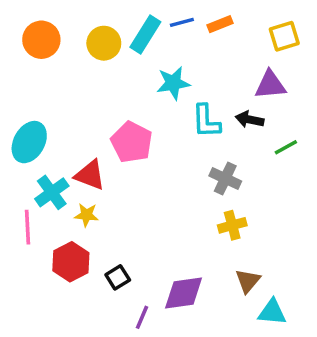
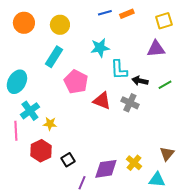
cyan rectangle: (145, 35) -> (54, 57), moved
black arrow: (250, 120) -> (140, 81), moved
red triangle: (90, 175) -> (102, 101), moved
yellow cross: (232, 225) -> (134, 163), moved, turned -35
brown triangle: (248, 281) -> (167, 154), moved

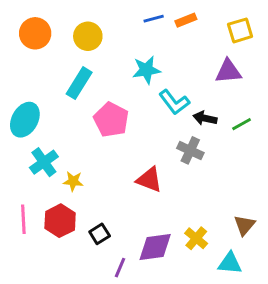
cyan L-shape: (119, 70) -> (174, 102), turned -35
red triangle: (102, 101) -> (149, 180), moved
pink line: (16, 131) -> (23, 219), moved

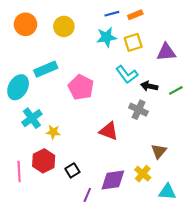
yellow square: (240, 30) -> (133, 42), moved
cyan star: (146, 70) -> (107, 37), moved
cyan rectangle: (79, 83) -> (46, 69), moved, turned 35
pink line: (23, 219) -> (19, 171), moved
brown triangle: (244, 225) -> (159, 151), moved

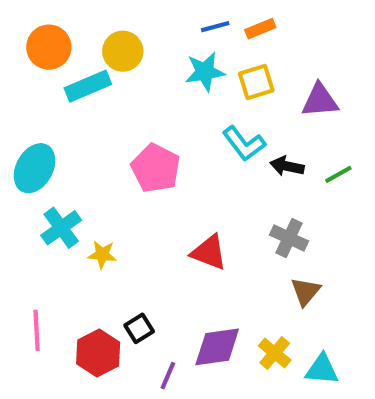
cyan rectangle: (46, 69) -> (88, 86), moved
gray cross: (139, 110) -> (289, 238), moved
red hexagon: (44, 161) -> (98, 353), moved
yellow cross: (143, 174) -> (275, 353), moved

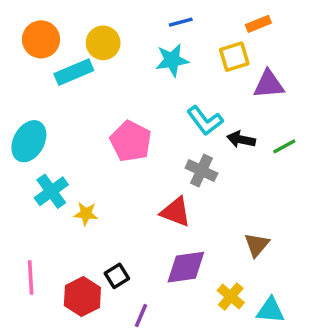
orange rectangle: (260, 29) -> (258, 24), moved
yellow square: (256, 82) -> (234, 57), moved
gray cross: (289, 238) -> (201, 171), moved
purple diamond: (217, 347) -> (186, 267), moved

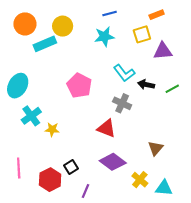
purple diamond: (186, 267) -> (113, 162), turned 45

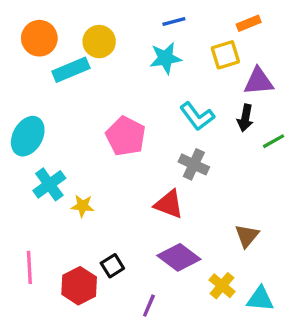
black arrow: (146, 85) -> (245, 118), moved, turned -91
purple line: (86, 191) -> (149, 306), moved

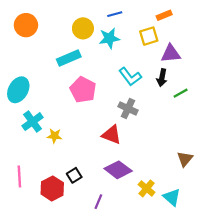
yellow circle: (99, 42) -> (83, 28), moved
cyan rectangle: (71, 70) -> (69, 58), moved
brown triangle: (247, 236) -> (185, 159), moved
cyan triangle: (260, 299) -> (172, 197), turned 36

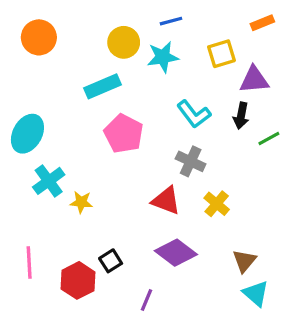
orange rectangle: (164, 15) -> (262, 23), moved
brown triangle: (185, 159) -> (244, 261), moved
yellow cross: (147, 188) -> (217, 204), moved

